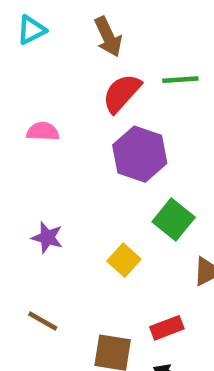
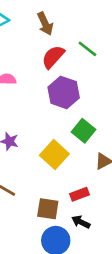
green line: (180, 80) -> (87, 49), turned 42
yellow square: (124, 260) -> (54, 155), size x1.5

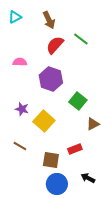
purple hexagon: (64, 92) -> (51, 79), moved
yellow square: (54, 155) -> (44, 121), moved
black arrow: (81, 222) -> (88, 178), moved

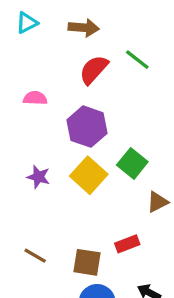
brown arrow: (49, 20) -> (84, 28), turned -60
yellow square: (44, 121) -> (89, 175), moved
brown line: (20, 146) -> (35, 256), moved

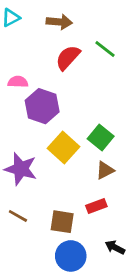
purple hexagon: (87, 127) -> (42, 106), moved
purple star: (38, 177) -> (21, 169), moved, size x1.6
brown triangle: (157, 202) -> (105, 170), moved

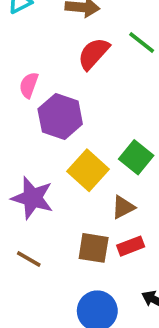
pink semicircle: (18, 82) -> (29, 85), turned -72
brown triangle: (105, 170) -> (123, 207), moved
brown square: (62, 222) -> (94, 248), moved

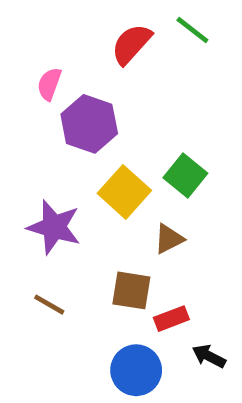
red rectangle: (131, 246) -> (171, 319), moved

